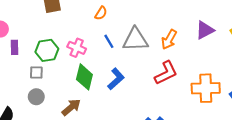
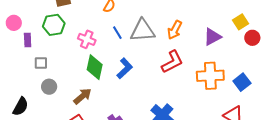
purple triangle: (205, 30) -> (212, 37), moved
green hexagon: (47, 50) -> (54, 25), moved
gray square: (36, 73) -> (41, 63), moved

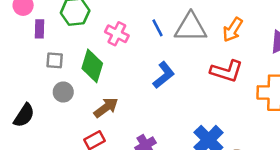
red L-shape: (172, 62) -> (227, 71), turned 40
green diamond: (95, 67) -> (92, 66), moved

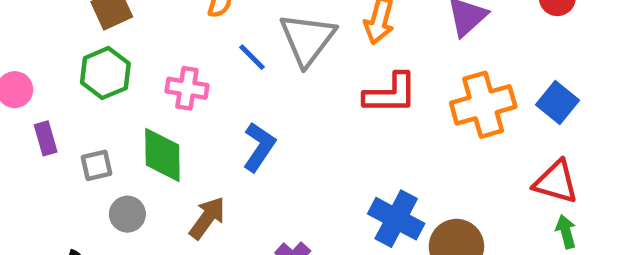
gray triangle: (191, 27) -> (307, 39), turned -36
purple rectangle: (39, 29) -> (46, 138), moved
blue L-shape: (164, 75) -> (259, 147), moved

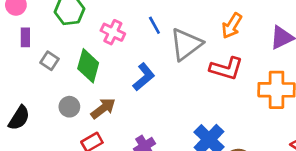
gray triangle: (307, 39) -> (186, 44), moved
gray square: (96, 165) -> (49, 61), turned 30
gray circle: (127, 214) -> (69, 107), moved

